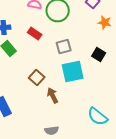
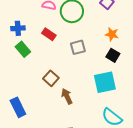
orange star: (105, 22) -> (112, 34), moved
cyan square: (73, 72) -> (105, 82), moved

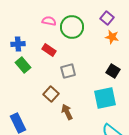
orange star: (112, 34) -> (112, 37), moved
gray square: (78, 47) -> (68, 71), moved

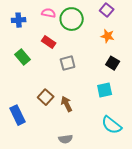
orange star: (112, 37) -> (108, 36), moved
blue cross: (18, 44) -> (19, 20), moved
brown square: (51, 94) -> (46, 97), moved
cyan square: (105, 98) -> (105, 90), size x0.7

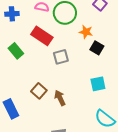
orange star: (108, 36) -> (86, 32), moved
red rectangle: (49, 42) -> (42, 36), size x1.5
black square: (113, 63) -> (97, 48), moved

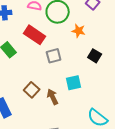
black square: (97, 48) -> (95, 56), moved
cyan square: (98, 84) -> (74, 83), moved

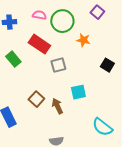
black square: (95, 56) -> (107, 65), moved

